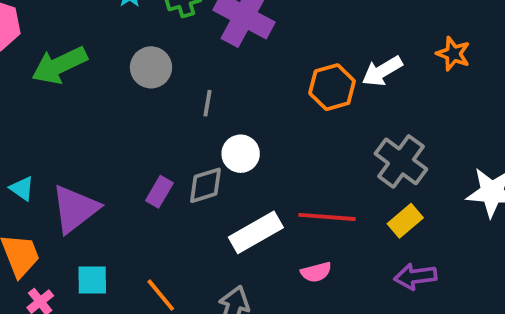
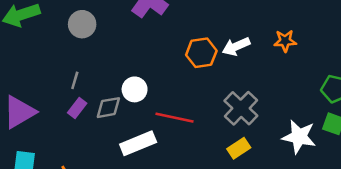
orange star: (453, 54) -> (285, 41), turned -30
gray line: (207, 103) -> (75, 80), moved
red line: (327, 217) -> (174, 118), moved

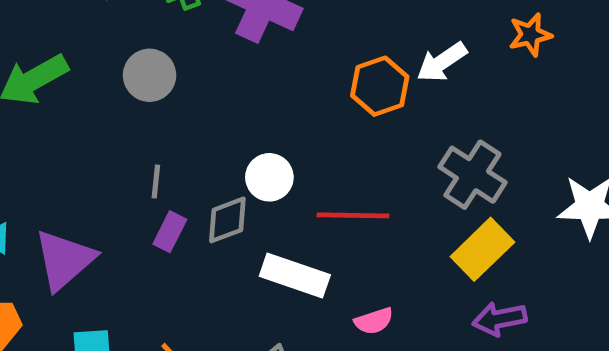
white rectangle: (138, 143) -> (295, 276), turned 52
yellow rectangle: (239, 148) -> (482, 249), size x1.4

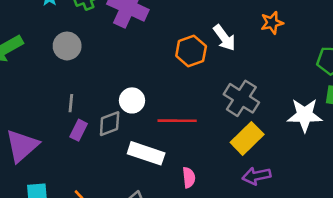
white arrow: (442, 62) -> (224, 38), turned -92
pink semicircle: (374, 321) -> (189, 177), turned -78

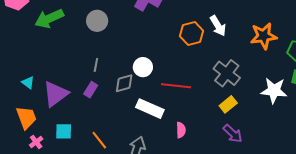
orange star: (272, 23) -> (264, 36), moved, size x1.5
purple rectangle: (79, 130) -> (91, 90), moved
yellow rectangle: (247, 138) -> (228, 104), size x0.7
purple arrow: (256, 176) -> (233, 134), turned -130

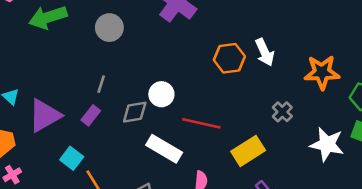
gray cross: (227, 73) -> (282, 112), moved, size x0.6
yellow rectangle: (228, 104) -> (248, 151), moved, size x1.4
cyan square: (64, 131) -> (72, 158), moved, turned 30

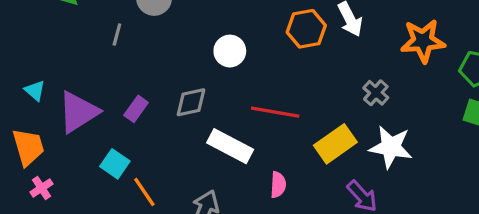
gray line: (101, 84) -> (117, 34), moved
white circle: (161, 94) -> (230, 51), moved
white star: (327, 144) -> (391, 147), moved

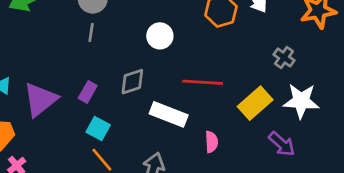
gray line: (117, 34) -> (91, 32), moved
cyan square: (115, 164) -> (98, 129), moved

